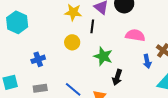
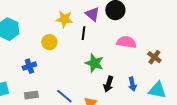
yellow circle: (72, 42) -> (49, 42), moved
blue arrow: (147, 61) -> (132, 84), moved

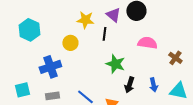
blue cross: (29, 66) -> (50, 67), size x1.5

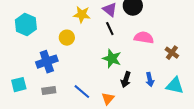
black line: (104, 34) -> (110, 29), moved, turned -32

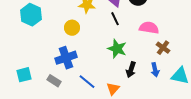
brown cross: (172, 53) -> (163, 48), moved
blue cross: (47, 62) -> (66, 58), moved
gray rectangle: (49, 91) -> (54, 81), turned 40

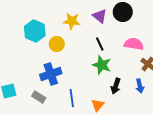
cyan hexagon: (31, 15) -> (35, 31), moved
black line: (115, 19) -> (100, 44), moved
blue line: (87, 82) -> (72, 98), turned 42

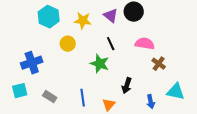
cyan hexagon: (35, 31) -> (49, 17), moved
green star: (102, 65) -> (100, 64), moved
blue cross: (51, 74) -> (32, 63), moved
blue arrow: (140, 86) -> (151, 102), moved

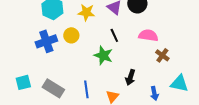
blue cross: (32, 63) -> (46, 41), moved
gray rectangle: (50, 97) -> (53, 88), size x1.5

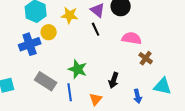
yellow circle: (71, 35) -> (49, 32), moved
black line: (114, 35) -> (96, 29), moved
green star: (103, 55) -> (78, 69), moved
gray rectangle: (53, 88) -> (46, 81), moved

